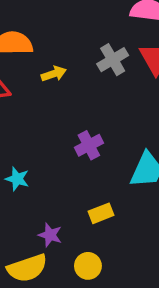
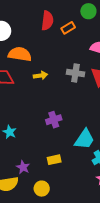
gray cross: (113, 60) -> (75, 73), turned 30

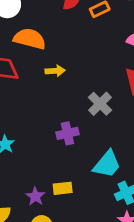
gray cross: (75, 73) -> (100, 104), moved, turned 30
purple star: (23, 167) -> (35, 196), moved

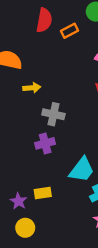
gray cross: (100, 104) -> (53, 114), moved, turned -30

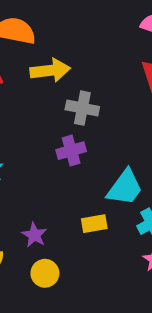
yellow arrow: (32, 88) -> (50, 70), size x1.5
yellow rectangle: (43, 193) -> (94, 224), moved

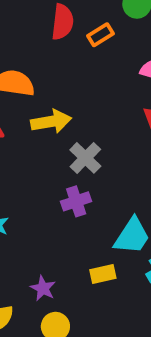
gray cross: (82, 108) -> (85, 158), turned 36

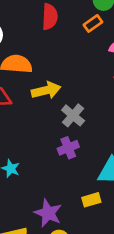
orange rectangle: (100, 35) -> (93, 23), moved
purple star: (43, 288) -> (48, 213), size x1.5

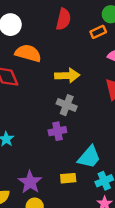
yellow arrow: (46, 90) -> (67, 76), moved
gray cross: (73, 115) -> (67, 105), turned -30

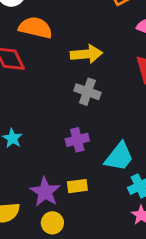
purple cross: (57, 131) -> (77, 140), moved
yellow rectangle: (68, 178) -> (77, 186), moved

